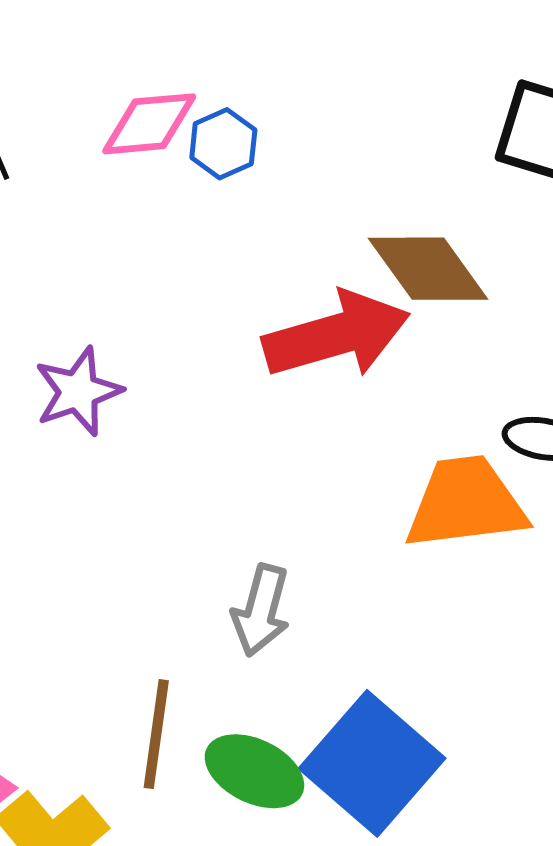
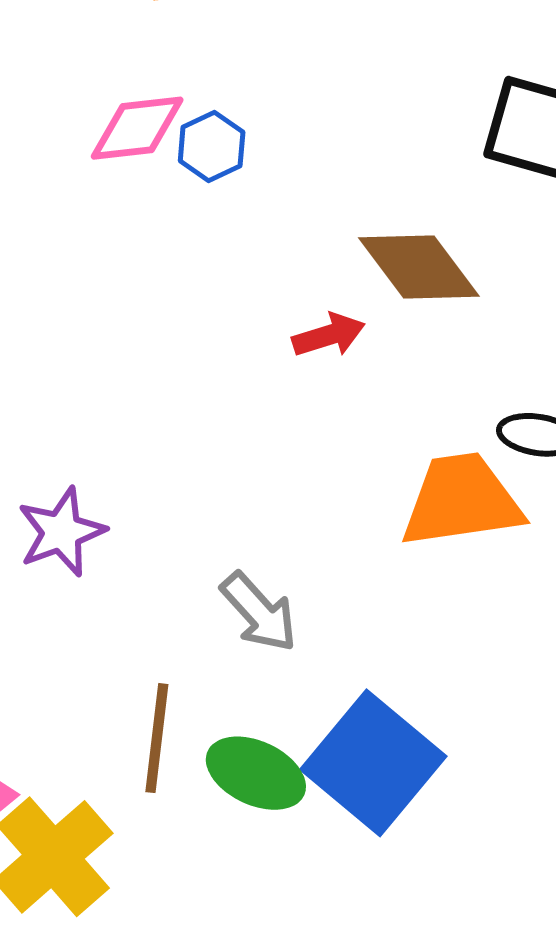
red arrow: (336, 335) -> (329, 335), size x0.5
purple star: (78, 391) -> (61, 532), moved
gray arrow: (261, 610) -> (259, 612), turned -56

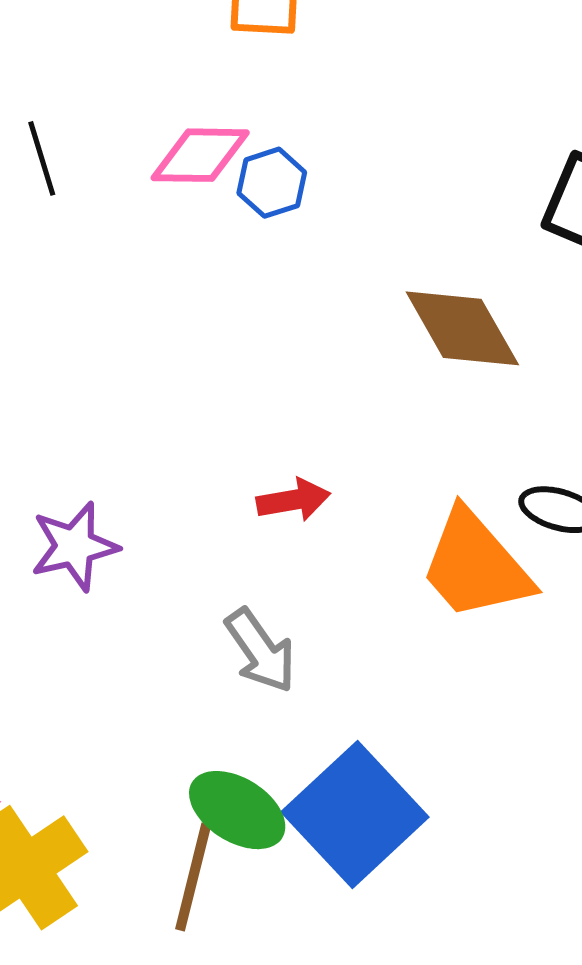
red arrow: (329, 335) -> (293, 500), moved
orange trapezoid: (462, 500) -> (475, 565), turned -130
brown line: (157, 738) -> (193, 877), moved

